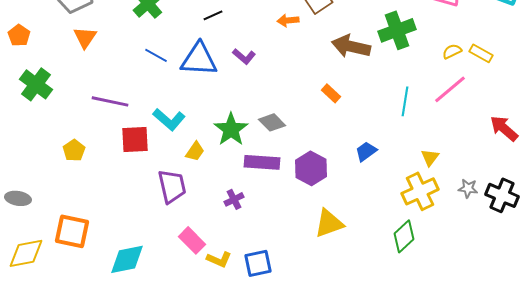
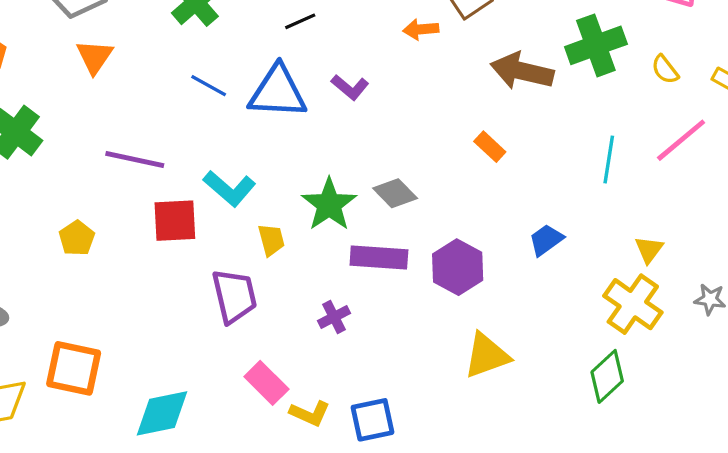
yellow semicircle: (452, 51) -> (665, 70), moved, turned -102
yellow trapezoid: (195, 151) -> (271, 240), turned -50
yellow cross: (420, 191) -> (633, 304), turned -30

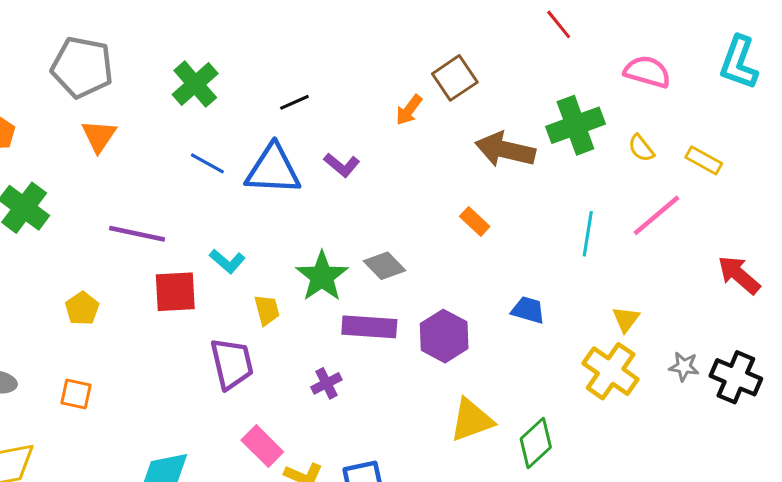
orange arrow: (421, 29) -> (409, 110), turned -48
cyan L-shape: (230, 188) -> (227, 261), size x0.7
blue trapezoid: (546, 240) -> (528, 310), turned 52
orange square: (74, 368) -> (76, 394), moved, size x0.6
green diamond: (607, 376) -> (536, 443), moved

